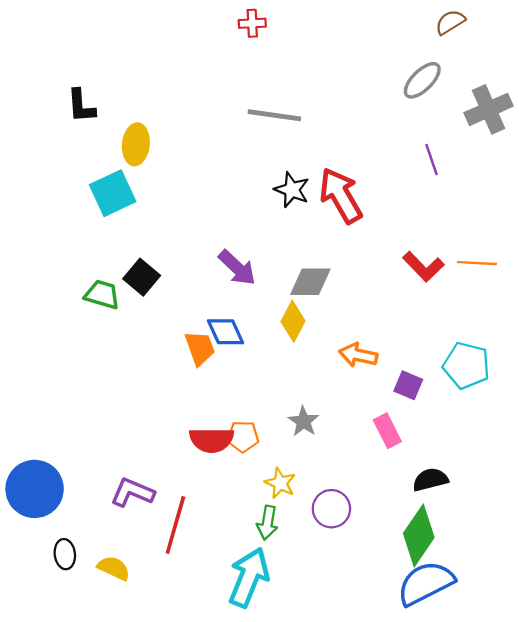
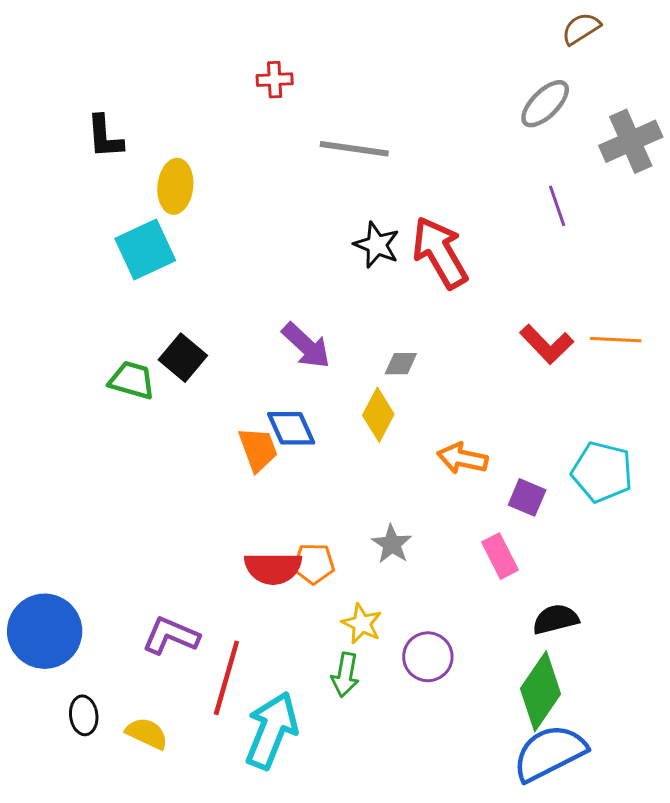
red cross: (252, 23) -> (275, 80), moved
gray diamond: (310, 282) -> (401, 364), size x0.6
cyan arrow: (249, 577) -> (272, 730), moved

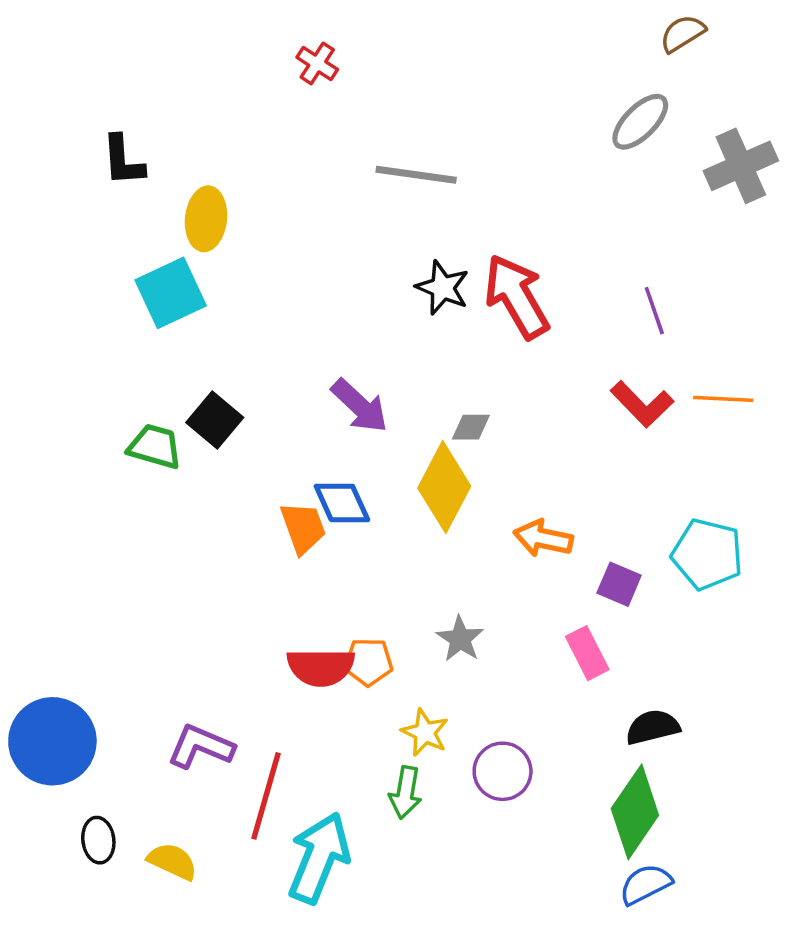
red cross: (275, 80) -> (317, 63), moved, turned 36
purple line: (557, 206) -> (654, 311), moved
yellow diamond: (378, 415) -> (444, 487), size x1.4
blue semicircle: (550, 753) -> (646, 884), size x0.6

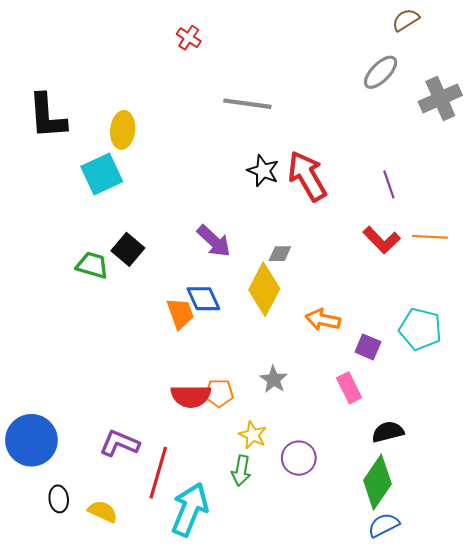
black L-shape: (123, 161) -> (47, 116), moved, size x1.5

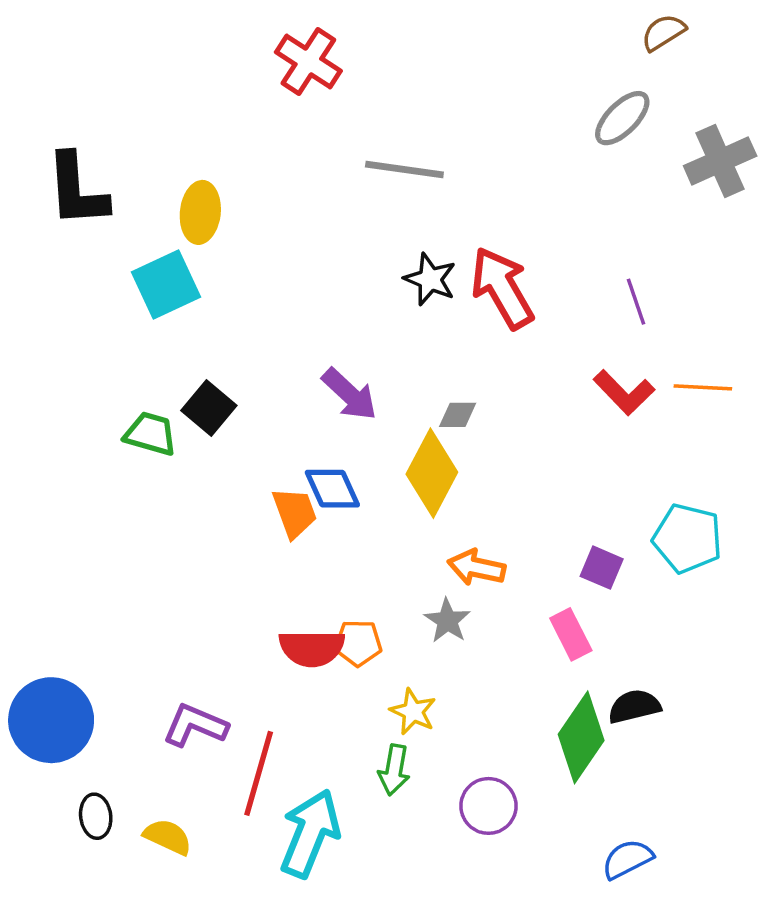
red cross: (189, 38) -> (308, 61), size x1.6
orange arrow: (323, 320) -> (476, 568), moved
purple circle: (299, 458) -> (488, 806), moved
green diamond: (377, 482) -> (581, 737), moved

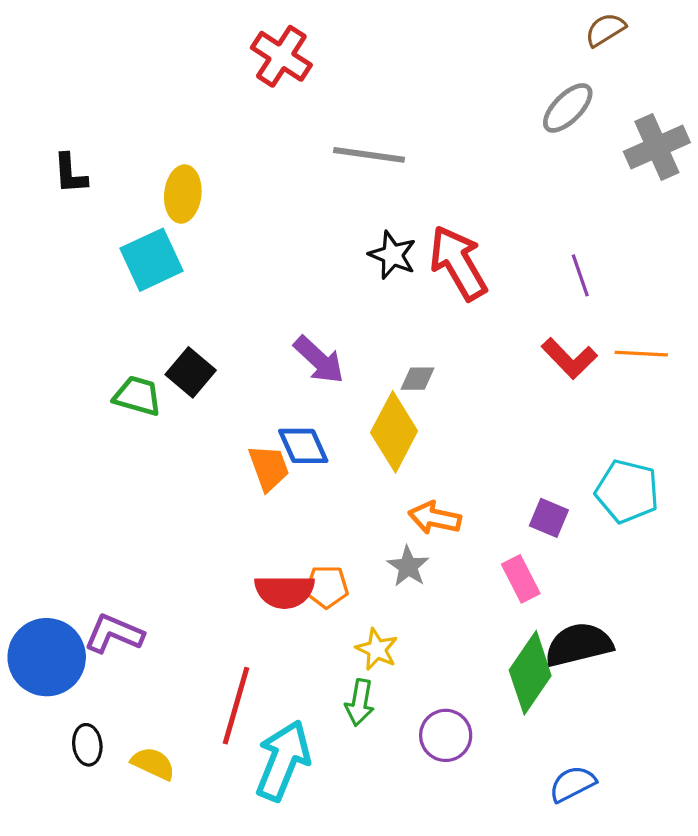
black L-shape: (77, 190) -> (70, 174), size x0.6
black semicircle: (634, 706) -> (579, 645), size x1.4
purple L-shape: (195, 725) -> (114, 634), moved

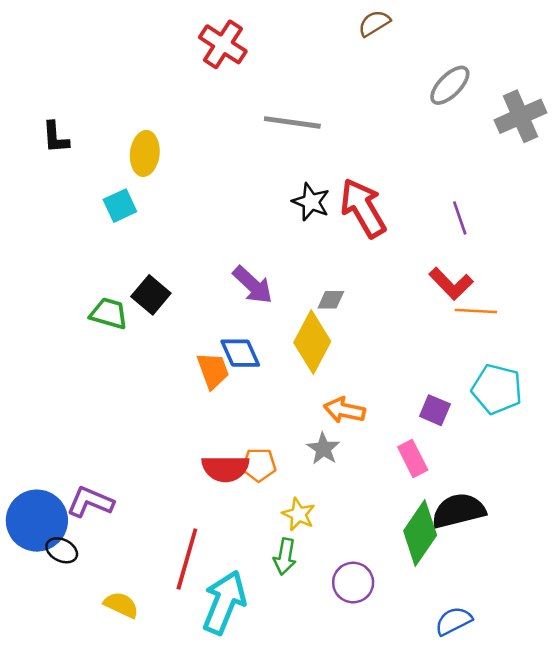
brown semicircle: (605, 30) -> (374, 23), moved
cyan square: (152, 260) -> (120, 206), size x0.7
orange line: (641, 354) -> (476, 311), moved
black ellipse: (87, 745) -> (62, 550), moved, turned -56

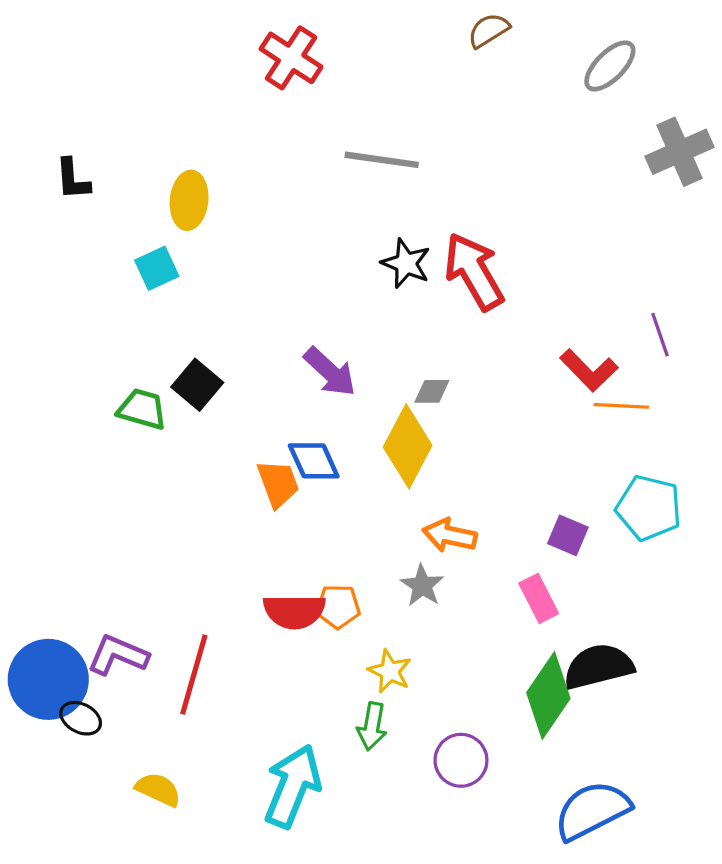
gray ellipse: (450, 85) -> (610, 66), moved
purple line: (460, 218) -> (660, 335), moved
red line: (187, 559) -> (194, 675), moved
blue semicircle: (454, 621) -> (592, 810), size x1.6

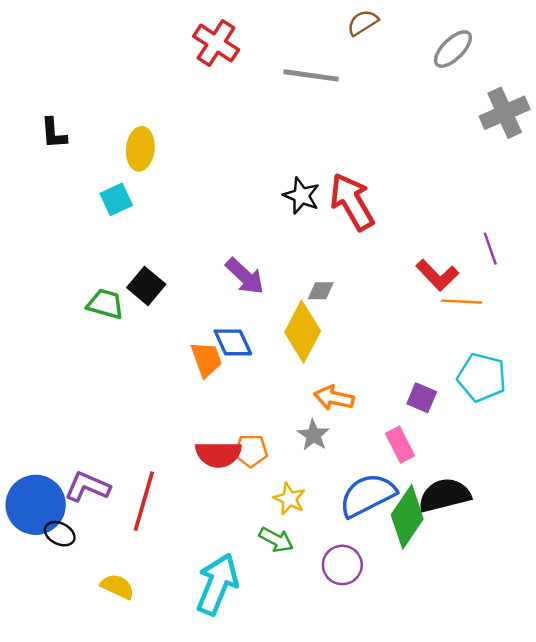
gray line: (382, 160) -> (311, 75), moved
green arrow: (372, 726) -> (276, 540), turned -72
blue semicircle: (592, 810) -> (368, 495), moved

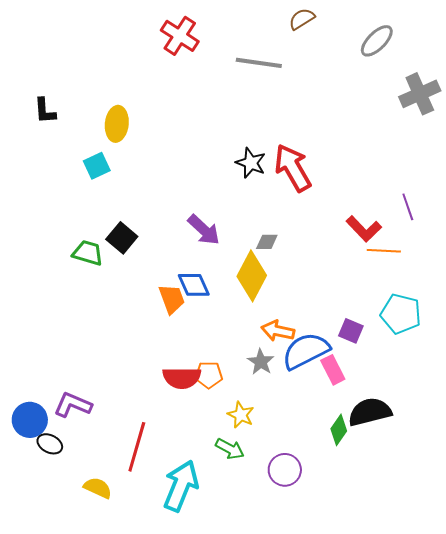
blue semicircle: (368, 495) -> (306, 351), moved
red line: (144, 501) -> (137, 447), moved
blue circle: (36, 505) -> (30, 420), size x0.7
green diamond: (407, 517) -> (339, 430), size x0.6

